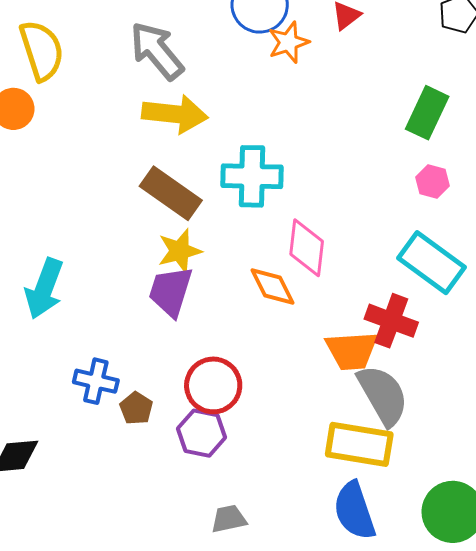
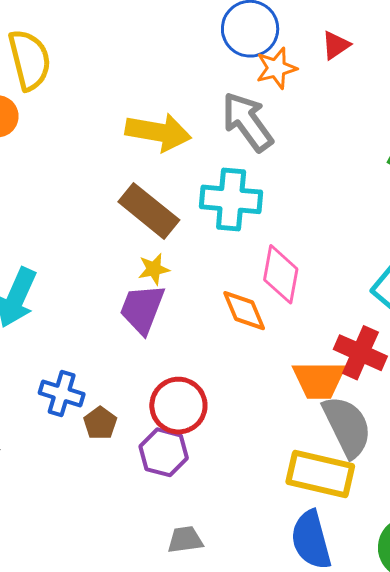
gray arrow: (157, 51) -> (247, 122), moved
yellow star: (180, 251) -> (154, 269), size x0.7

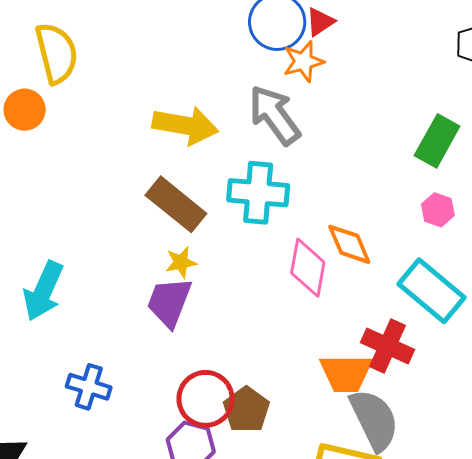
red triangle: (336, 45) -> (320, 22), moved
orange diamond: (244, 311) -> (349, 244), moved
brown pentagon: (100, 423) -> (246, 410), moved, size x1.4

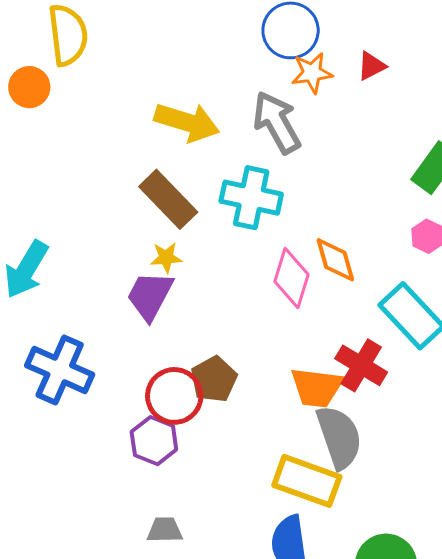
red triangle: (320, 22) -> (371, 66), moved
blue cross: (89, 387) -> (60, 370), size x1.5
brown pentagon: (246, 410) -> (214, 379), moved

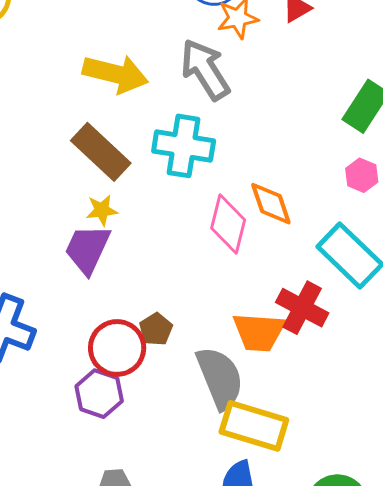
brown pentagon: (214, 379) -> (156, 329), size x0.7
gray semicircle: (339, 437) -> (220, 378), moved

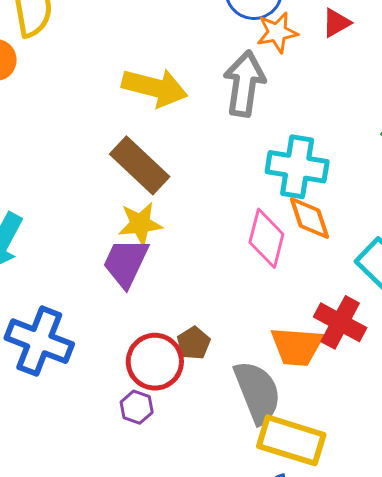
gray arrow: (205, 69) -> (244, 84), turned 40
cyan cross: (184, 146) -> (297, 167), moved
yellow star: (102, 210) -> (140, 224), size x1.4
purple hexagon: (99, 394) -> (137, 407), size x0.7

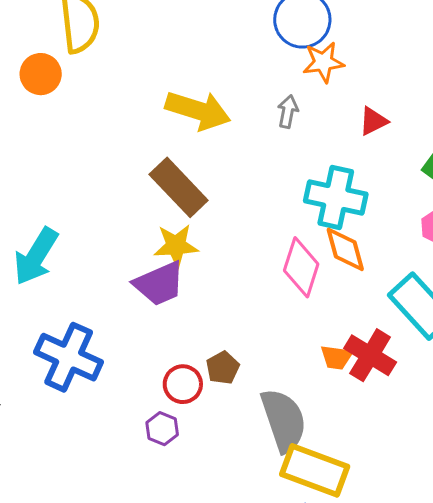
red triangle: (336, 23) -> (373, 121), moved
gray arrow: (244, 84) -> (288, 112), size x0.5
purple trapezoid: (126, 263) -> (159, 284), turned -142
orange trapezoid: (297, 346) -> (336, 357), moved, size x0.6
red circle: (155, 362) -> (183, 384), size x0.7

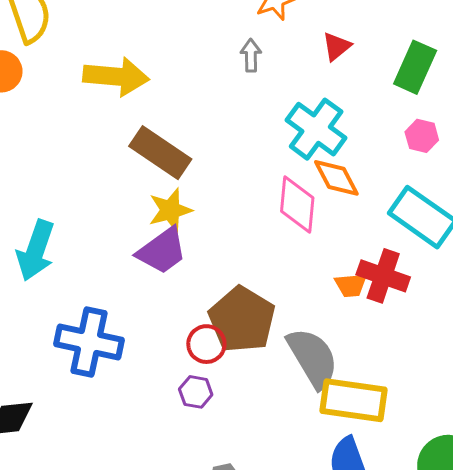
yellow arrow: (198, 110) -> (116, 77), moved
cyan cross: (336, 197) -> (316, 129), turned 36
brown pentagon: (223, 368) -> (242, 320), size x2.0

